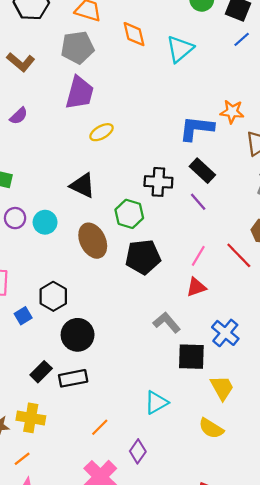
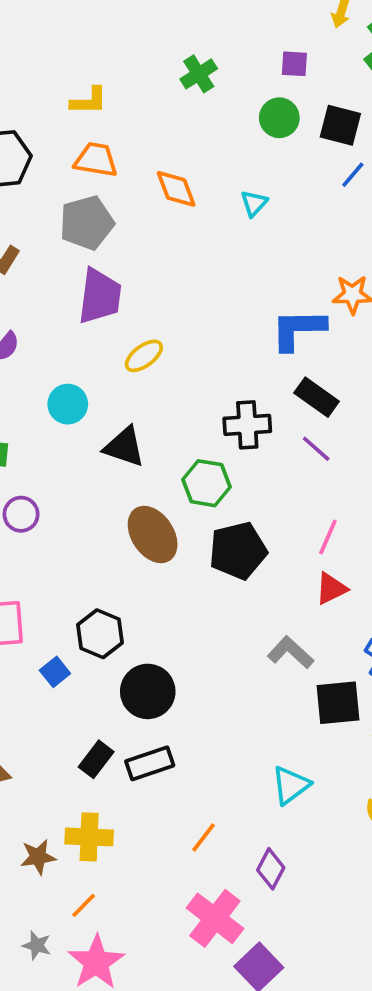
cyan triangle: (180, 49) -> (254, 203), size x0.6
cyan circle: (45, 222) -> (68, 404), moved

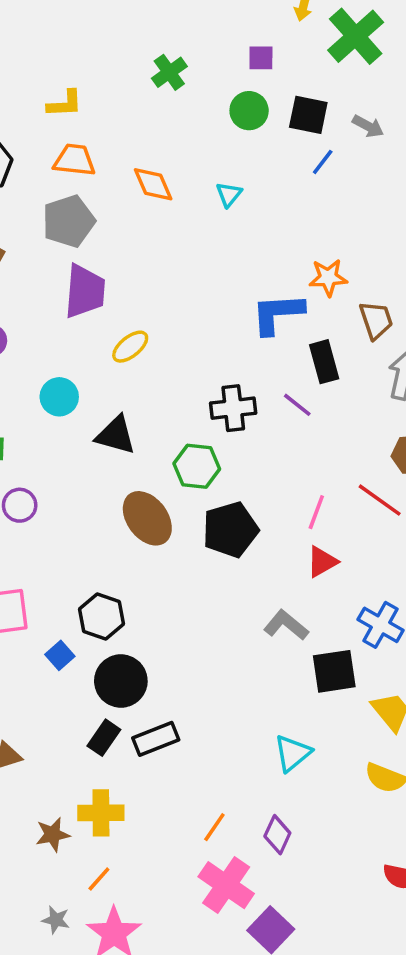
black rectangle: (317, 397) -> (324, 362), moved, turned 42
purple line: (316, 449) -> (297, 405), moved
black circle: (148, 691) -> (121, 681), moved
orange line: (203, 837) -> (214, 827), moved

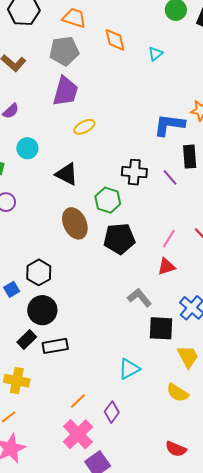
cyan circle: (59, 397) -> (27, 148), moved

